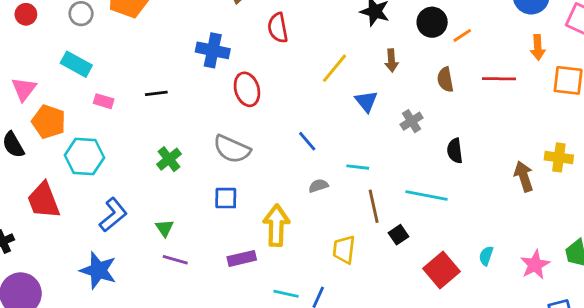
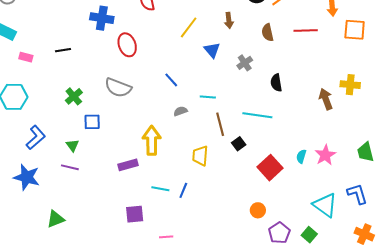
blue square: (226, 198) -> (92, 122), moved
purple line: (175, 260) -> (70, 167), moved
pink star: (535, 265) -> (325, 155), moved

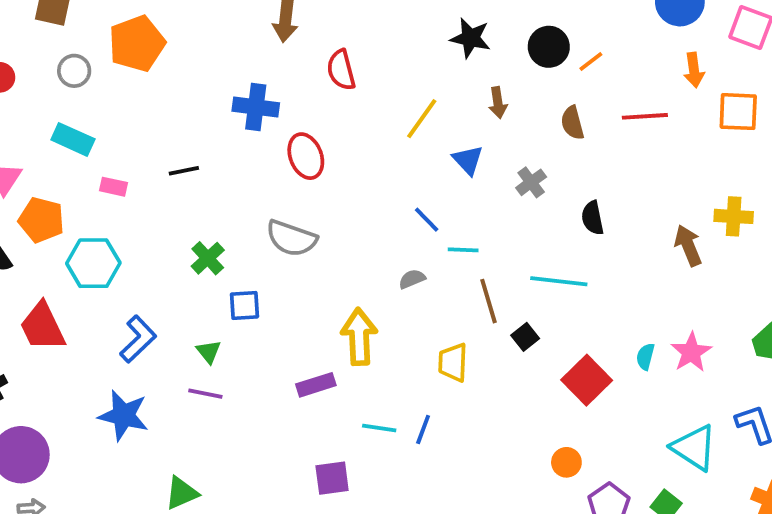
blue line: (171, 80) -> (427, 220), moved

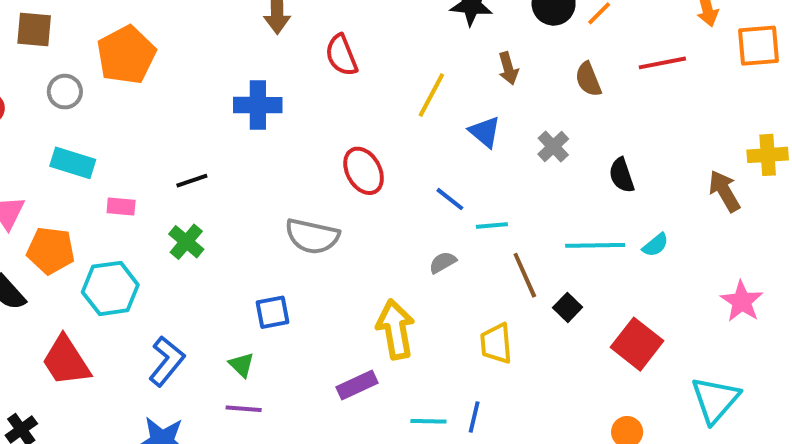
red ellipse: (306, 156) -> (364, 171), moved
green cross: (208, 258) -> (186, 242), moved
cyan semicircle: (645, 357) -> (655, 245), moved, turned -136
cyan triangle: (694, 448) -> (715, 400), moved, turned 45

